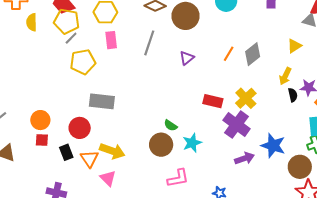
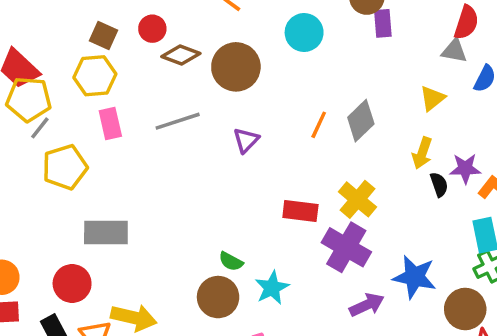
gray line: (149, 43) -> (178, 121), turned 60

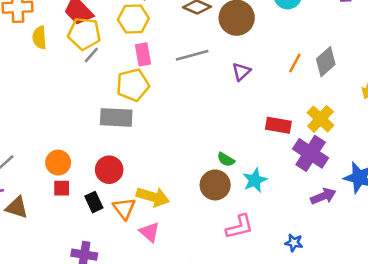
yellow pentagon: (65, 167) -> (133, 85), moved
gray rectangle: (106, 233) -> (116, 117), moved

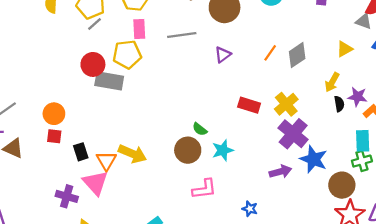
purple cross: (311, 153) -> (293, 134), moved
red circle: (109, 170) -> (93, 64), moved
pink triangle: (149, 232) -> (95, 183), moved, size x1.4

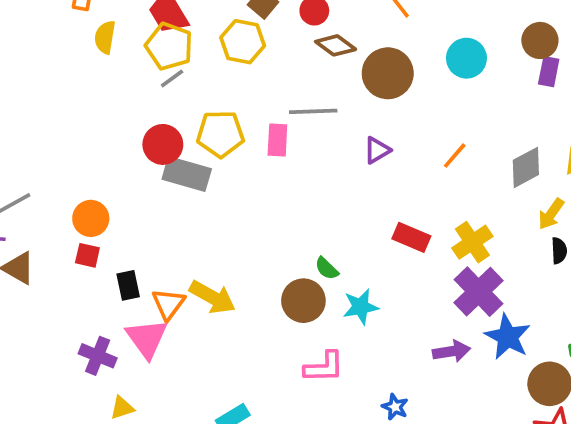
pink rectangle: (139, 29) -> (277, 140), moved
gray diamond: (297, 55) -> (526, 167), moved

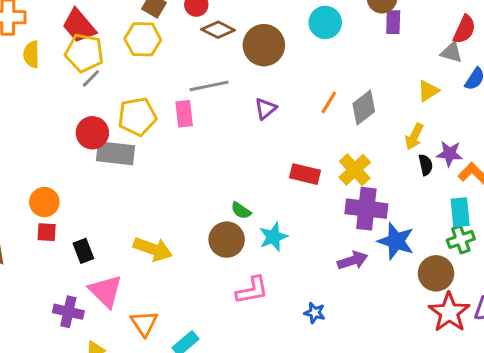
gray diamond: (526, 167) -> (364, 108), moved
purple cross: (479, 292) -> (366, 209), turned -30
orange triangle: (168, 304) -> (144, 323), moved

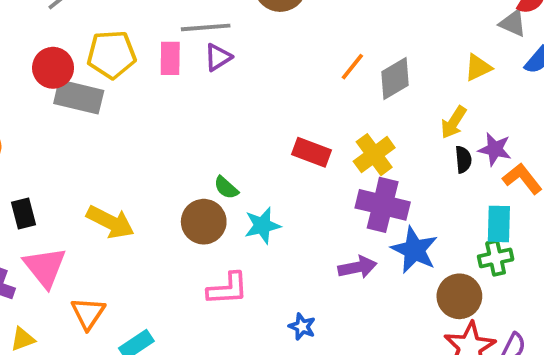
purple triangle: (266, 109) -> (218, 57), moved

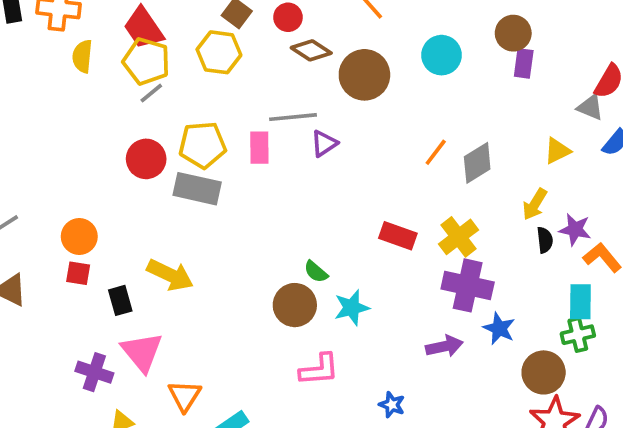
purple triangle: (218, 57) -> (324, 143), moved
gray rectangle: (79, 97) -> (197, 189), moved
yellow arrow: (110, 222) -> (170, 275), moved
blue star: (414, 250) -> (499, 328), size x0.7

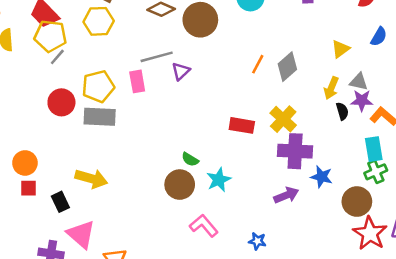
gray triangle: (590, 107) -> (359, 82), moved
pink L-shape: (319, 370) -> (204, 226), turned -116

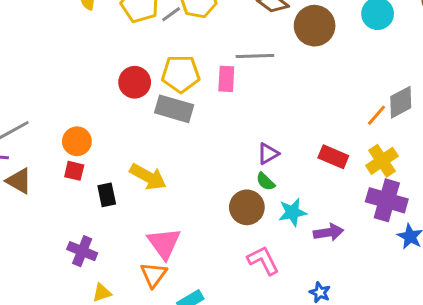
gray line: (57, 57) -> (171, 14), moved
orange line: (258, 64) -> (377, 115), moved
purple triangle: (181, 71) -> (268, 154), moved
purple arrow: (286, 195) -> (328, 232), moved
pink triangle: (81, 234) -> (164, 243), moved

